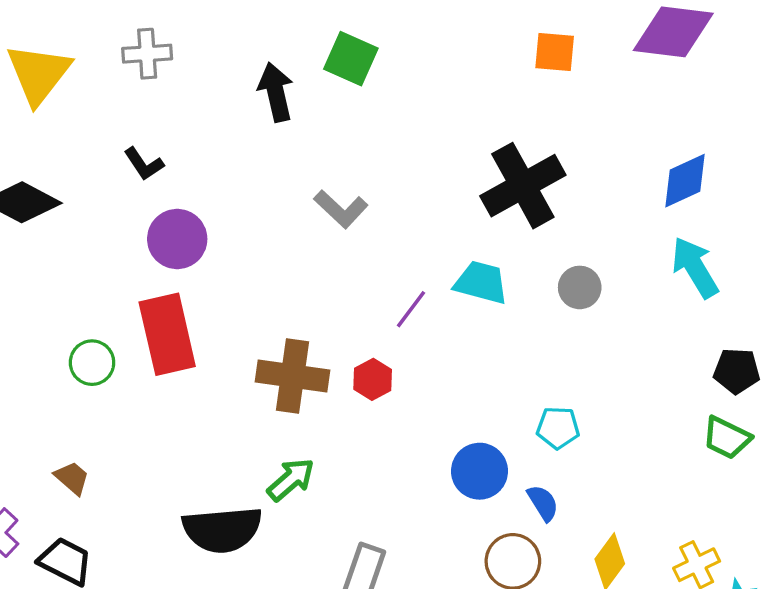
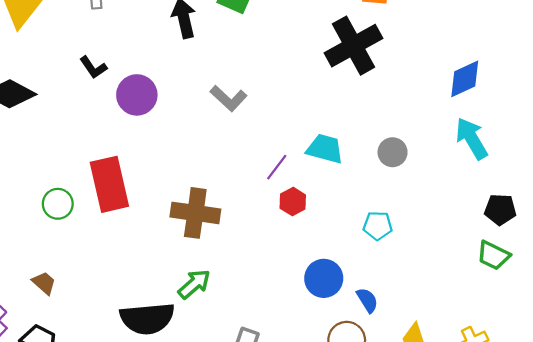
black cross: (523, 186) -> (354, 46), moved
purple circle: (177, 239) -> (137, 95), moved
red hexagon: (373, 379) -> (293, 202), moved
cyan pentagon: (558, 428) -> (378, 226), moved

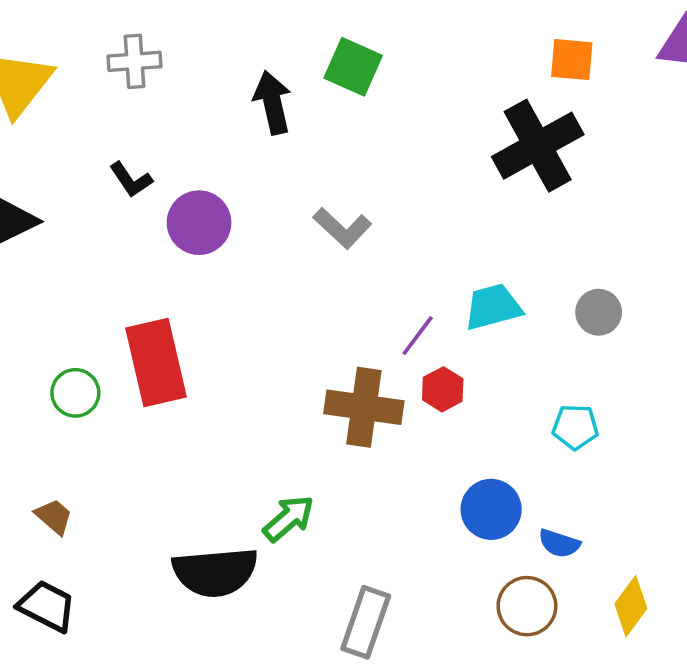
cyan trapezoid: (325, 149) -> (493, 307), turned -30
brown cross: (195, 213) -> (364, 407), moved
blue semicircle: (367, 300) -> (559, 543), turned 140

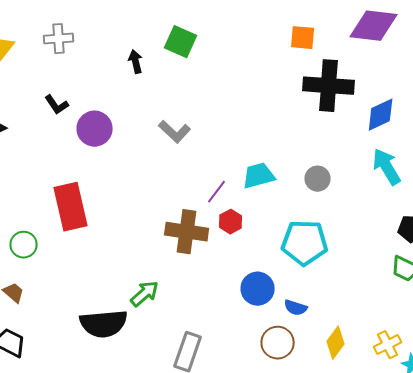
black arrow: (272, 103) -> (136, 62), size x0.7
black cross: (538, 146) -> (329, 86), moved, turned 33
green circle: (75, 393) -> (24, 245), moved
cyan pentagon: (575, 427) -> (305, 243), size x1.8

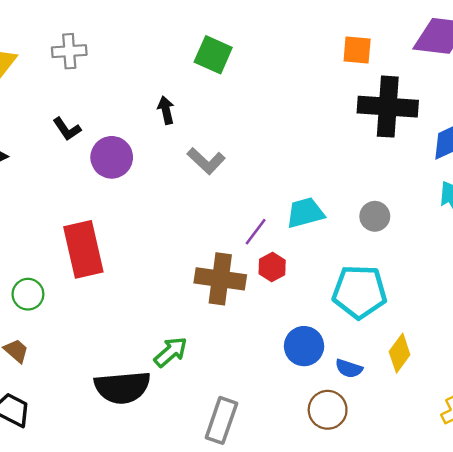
black arrow: (136, 62) -> (166, 110), moved
yellow diamond: (336, 343) -> (400, 353), moved

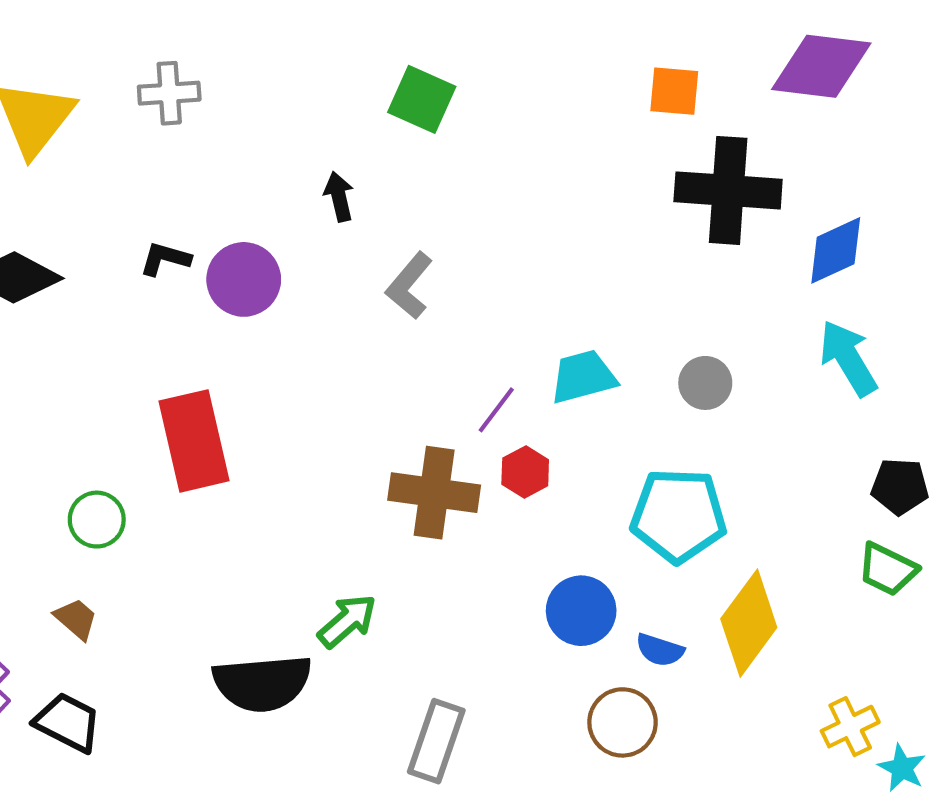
black L-shape: (67, 129) -> (165, 259), moved, turned 140
gray L-shape: (206, 161) -> (409, 286), turned 87
yellow diamond: (400, 353) -> (749, 623), size x1.5

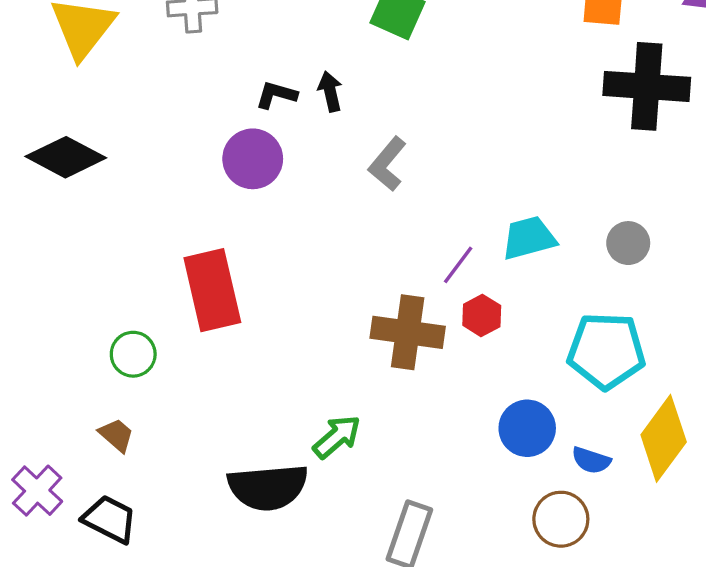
black L-shape: (165, 259) -> (276, 95), moved

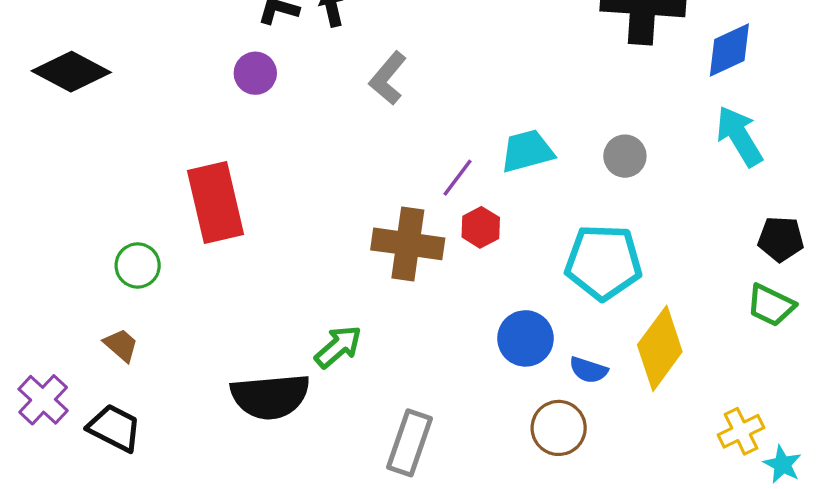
purple circle: (253, 159) -> (255, 73), size x0.7

